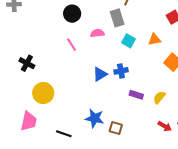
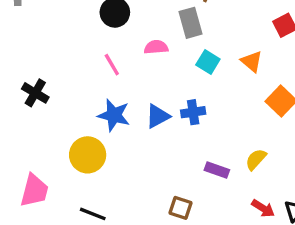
orange triangle: (154, 39) -> (252, 61), turned 48
yellow circle: (43, 93) -> (88, 155), moved
purple rectangle: (136, 95) -> (217, 170), moved
blue star: (95, 118) -> (114, 115), moved

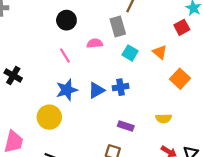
blue star: (114, 115) -> (67, 90), turned -30
yellow semicircle: (256, 159) -> (164, 118), turned -133
purple rectangle: (217, 170) -> (126, 126), moved

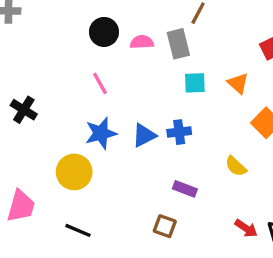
pink semicircle: (95, 43) -> (142, 42), moved
cyan square: (130, 53) -> (195, 83), turned -35
yellow semicircle: (164, 118) -> (236, 166), moved, turned 42

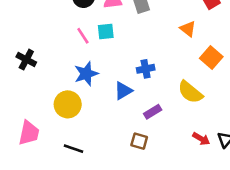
cyan square: (195, 83) -> (106, 32), moved
blue triangle: (144, 135) -> (123, 91), moved
yellow semicircle: (236, 166) -> (190, 92), size x1.5
purple rectangle: (185, 189) -> (153, 112), turned -48

